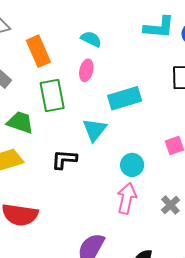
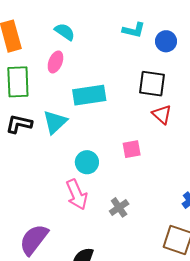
cyan L-shape: (159, 27) -> (134, 30), size x0.7
black L-shape: (64, 159) -> (19, 124), moved
pink arrow: (127, 198) -> (77, 194), turned 136

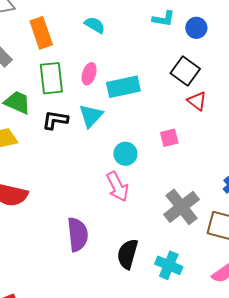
pink ellipse: (55, 62) -> (89, 74), moved
black square: (152, 84) -> (185, 71), turned 32
gray cross: (119, 207) -> (182, 207), moved, size x1.8
purple semicircle: (34, 240) -> (78, 234), turned 140

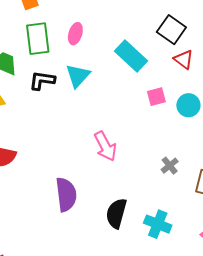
cyan rectangle: (123, 87) -> (131, 56), moved, turned 56
cyan circle: (125, 154) -> (188, 105), moved
gray cross: (182, 207) -> (170, 166), size x0.5

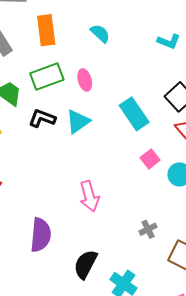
pink ellipse: (75, 34) -> (85, 80), turned -45
green rectangle: (38, 39) -> (47, 77), turned 64
pink square: (156, 97) -> (150, 159), turned -36

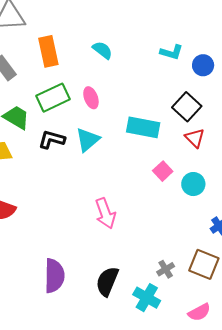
cyan rectangle: (134, 114) -> (143, 127), turned -40
gray cross: (148, 229) -> (166, 269), moved
purple semicircle: (41, 235) -> (54, 276), moved

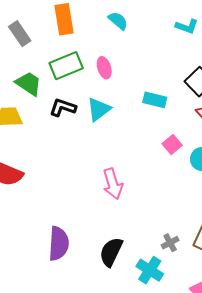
cyan rectangle: (143, 127) -> (155, 100), size x0.7

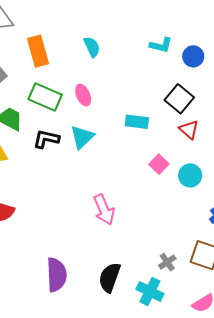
cyan semicircle: (118, 21) -> (92, 47), turned 30
green rectangle: (66, 66) -> (45, 97), turned 52

